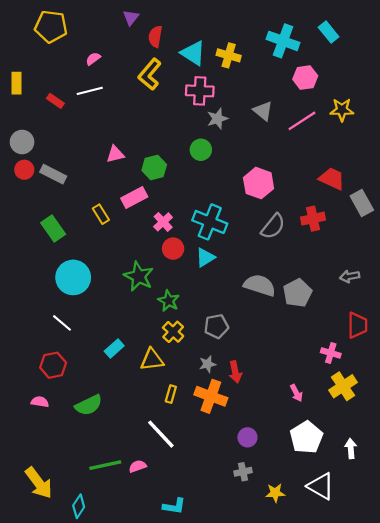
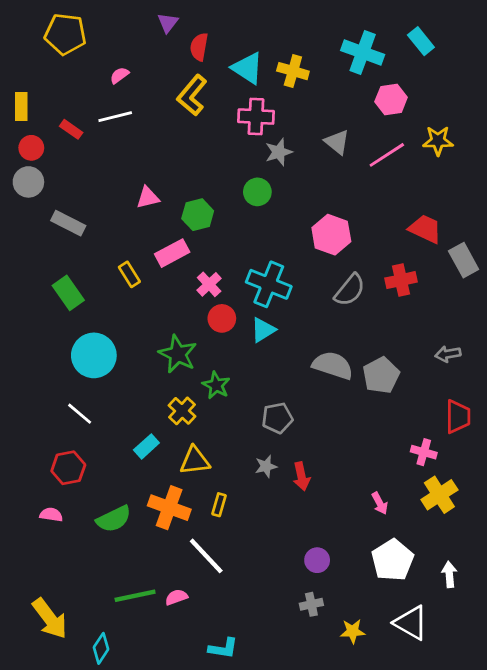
red circle: (24, 170) -> (31, 148), moved
yellow cross: (173, 332) -> (182, 411), moved
orange cross: (211, 396) -> (169, 508), moved

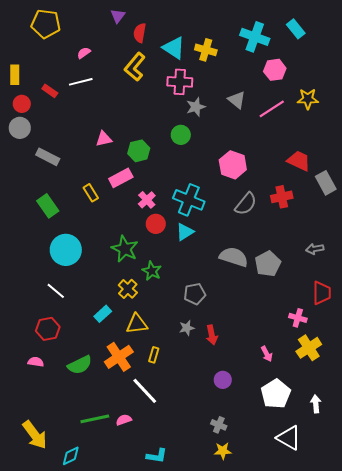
orange cross: (169, 508) -> (119, 357), turned 36
purple circle: (317, 560) -> (223, 380), moved
gray cross: (311, 604) -> (219, 425), turned 35
yellow star: (353, 631) -> (223, 451), moved
cyan diamond: (101, 648) -> (71, 456), turned 30

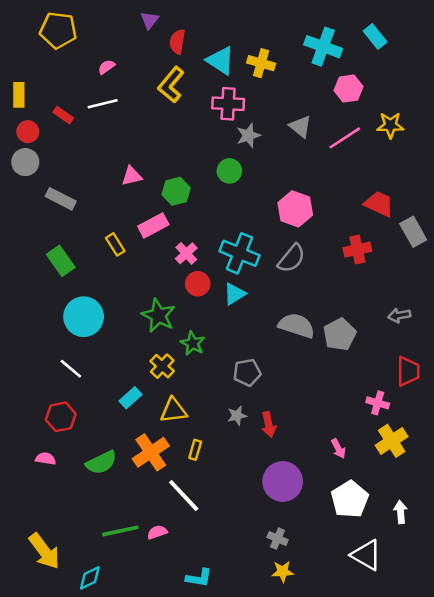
gray semicircle: (246, 204) -> (291, 258), moved
purple circle: (223, 380) -> (283, 482), size x1.8

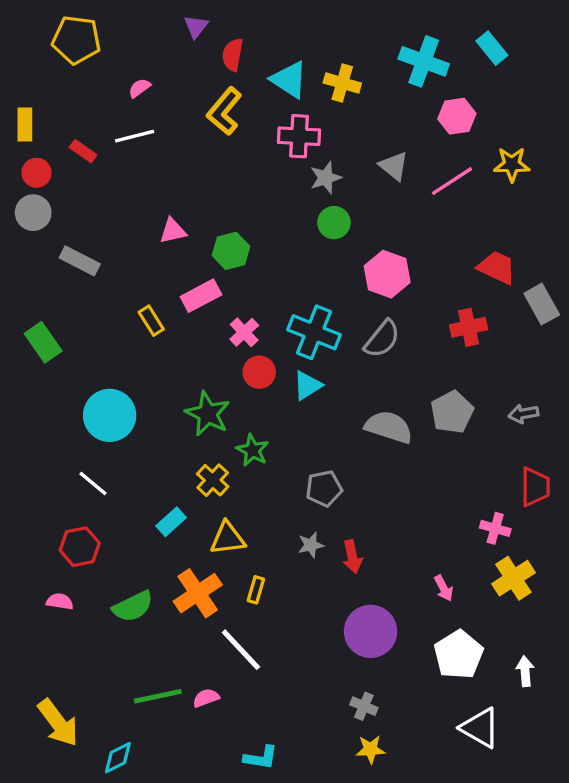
green circle: (229, 171) -> (334, 223), moved
green rectangle: (61, 261) -> (43, 342), moved
gray pentagon: (340, 334) -> (452, 412), moved

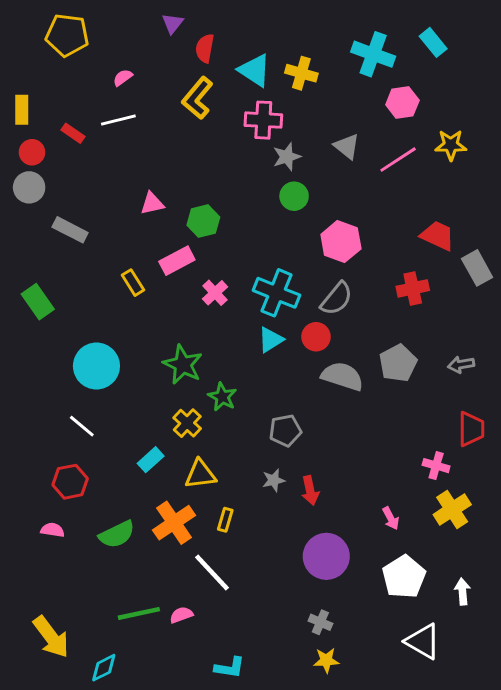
red circle: (259, 372) -> (316, 337), moved

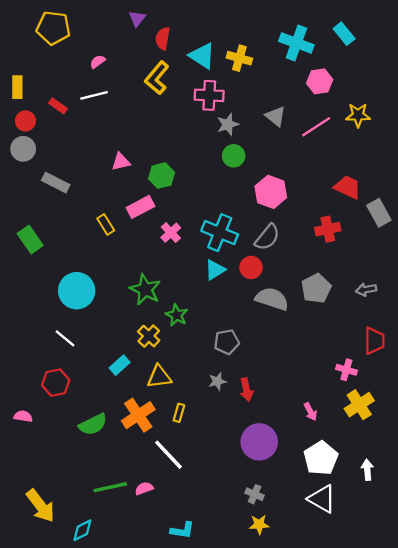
pink semicircle: (52, 530) -> (23, 416), moved
white triangle: (423, 641) -> (322, 499), moved

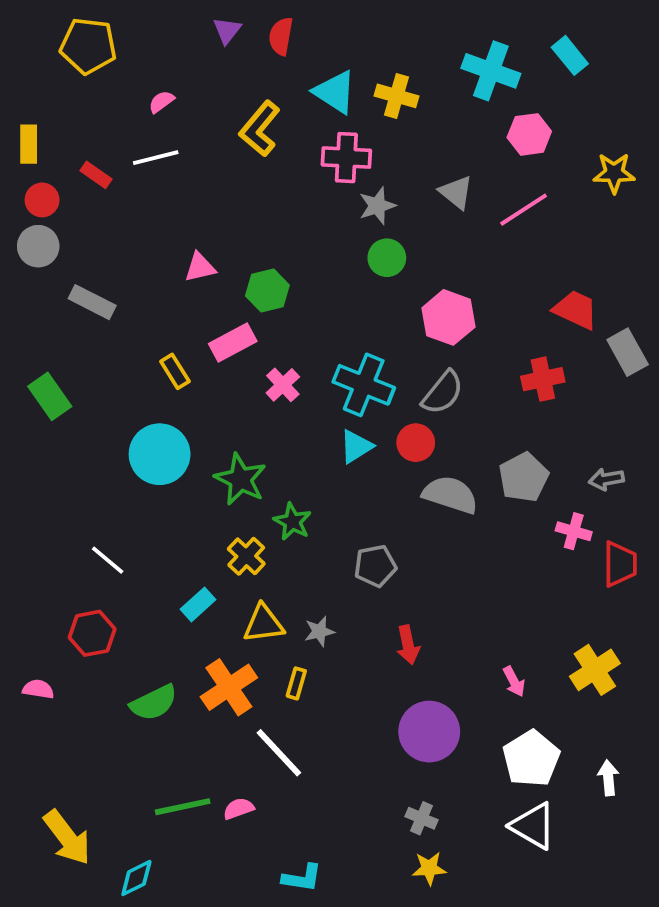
red semicircle: (163, 38) -> (281, 36), moved
yellow star: (358, 115) -> (614, 173), moved
cyan circle: (77, 291) -> (160, 454), moved
pink cross: (346, 370) -> (574, 531), moved
gray star: (217, 381) -> (319, 631), moved

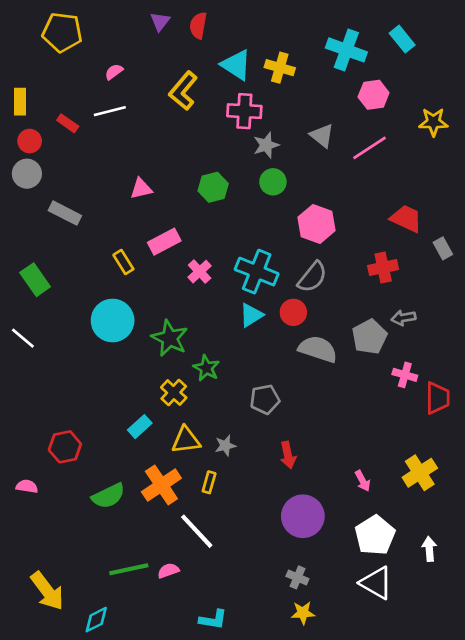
green hexagon: (267, 290) -> (213, 187), moved
gray rectangle: (628, 352) -> (443, 248), size x0.7
gray arrow: (606, 479) -> (403, 318), moved
white line: (108, 560) -> (23, 338), moved

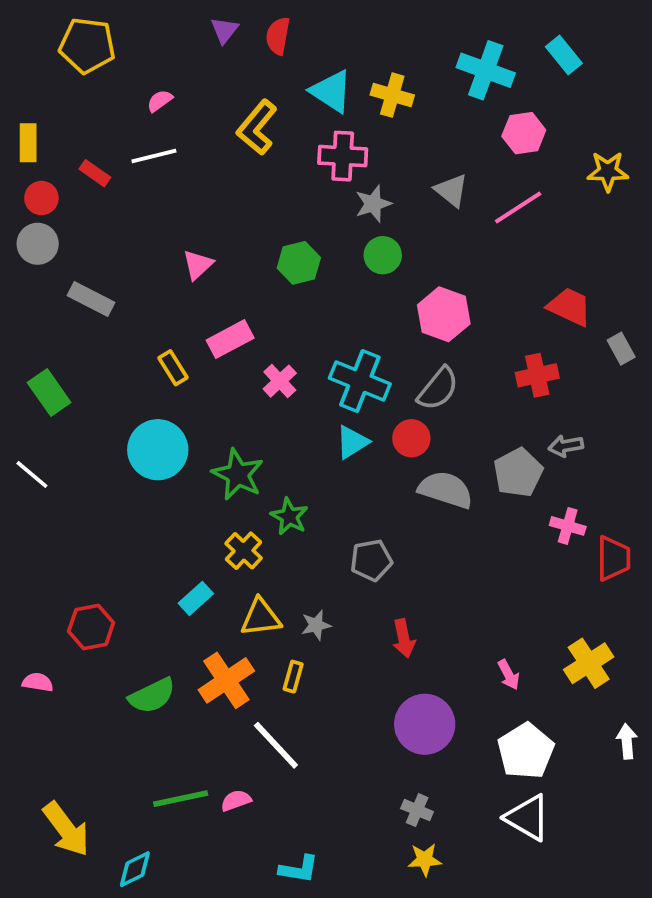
pink triangle: (141, 189) -> (198, 265), turned -30
white arrow: (429, 549) -> (627, 741), moved

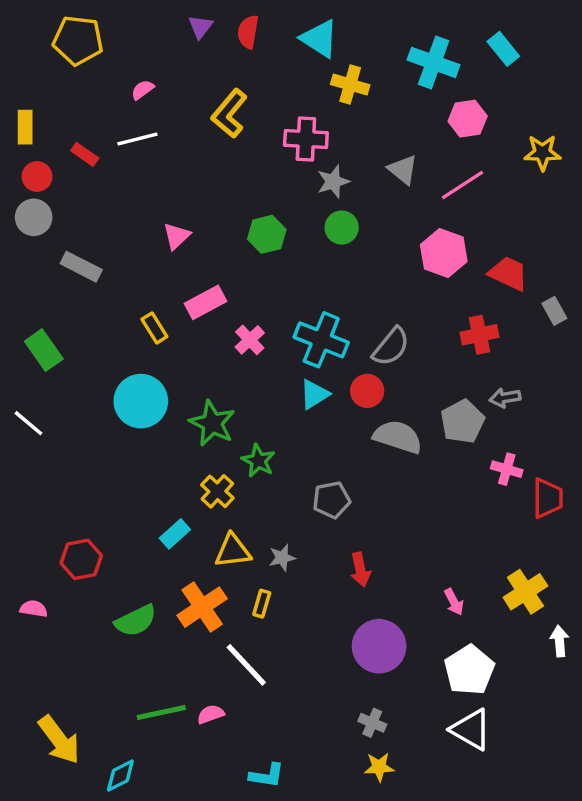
cyan triangle: (331, 91) -> (320, 39), moved
pink hexagon: (444, 314) -> (444, 253), moved
white arrow: (627, 741) -> (559, 641), moved

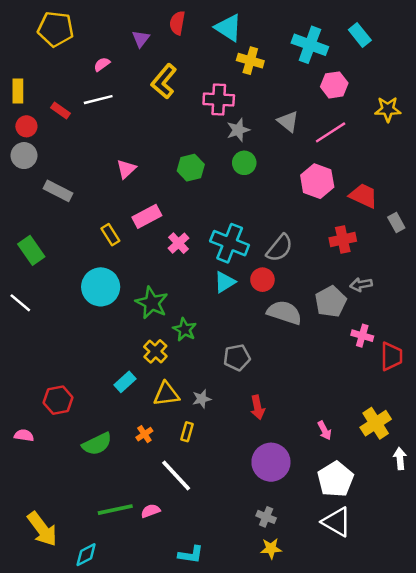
purple triangle: (200, 27) -> (141, 39), moved
orange cross: (202, 607) -> (144, 434), size x0.5

